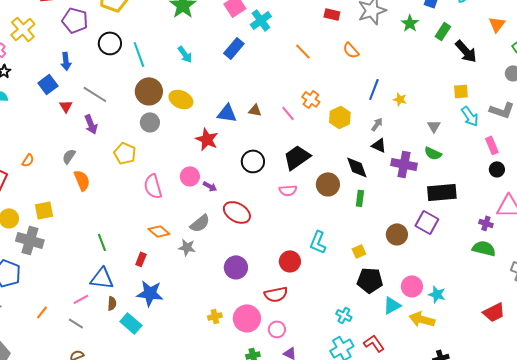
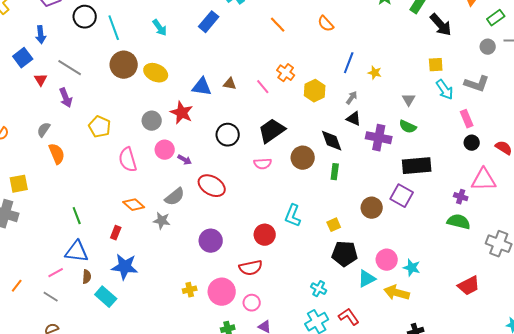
gray circle: (150, 122) -> (152, 121), moved

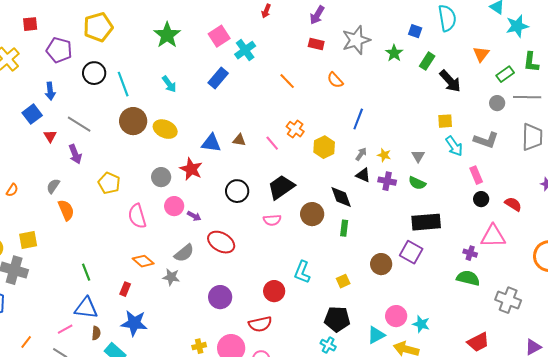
yellow star: (375, 73) -> (384, 155), moved
purple cross: (379, 138) -> (387, 181), moved, size x0.7
black pentagon: (345, 254) -> (337, 319), moved

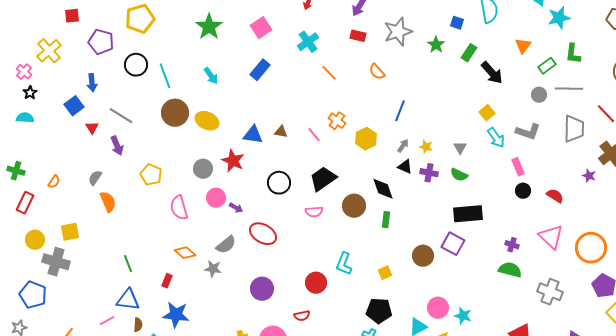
cyan cross: (245, 50) -> (308, 42), moved
yellow square: (445, 121) -> (487, 113), turned -35
pink triangle: (493, 236) -> (551, 237), moved, turned 44
red semicircle: (260, 324) -> (302, 316), size x0.7

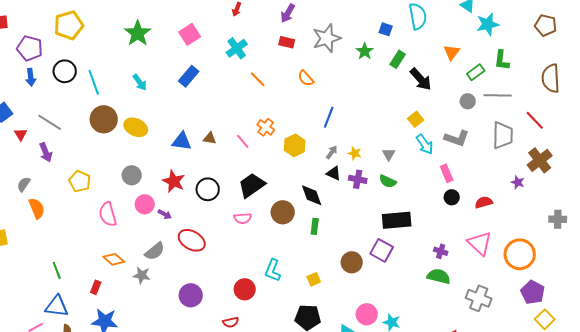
blue arrow: (92, 83) -> (31, 77), moved
red star: (233, 161) -> (174, 181), moved
red semicircle: (555, 196) -> (484, 202), turned -48

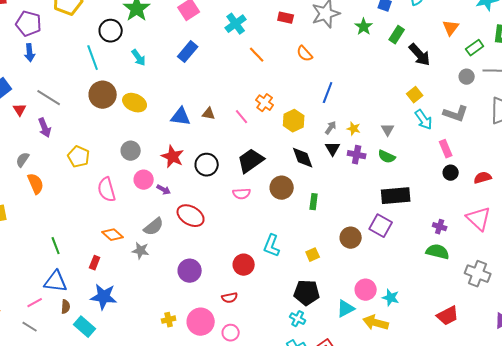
black circle: (65, 71) -> (111, 31), moved
black triangle: (334, 173) -> (333, 149), turned 35
black diamond: (312, 195) -> (303, 158), moved

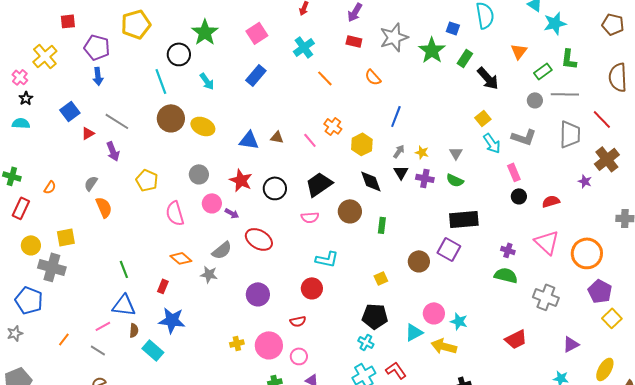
green star: (364, 27) -> (432, 50), size x1.5
red triangle: (20, 110) -> (88, 133), turned 32
cyan L-shape: (272, 246) -> (327, 259), moved, turned -100

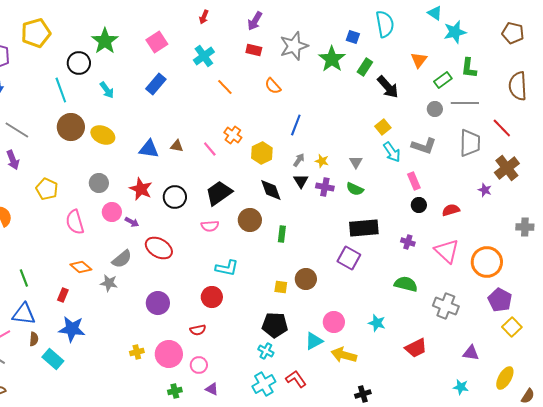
purple cross: (508, 250) -> (408, 242), moved
brown circle: (419, 261) -> (306, 279), moved
yellow square: (381, 278) -> (281, 287), turned 32
cyan star: (459, 321) -> (377, 323), moved
purple triangle: (571, 344) -> (471, 353), turned 36

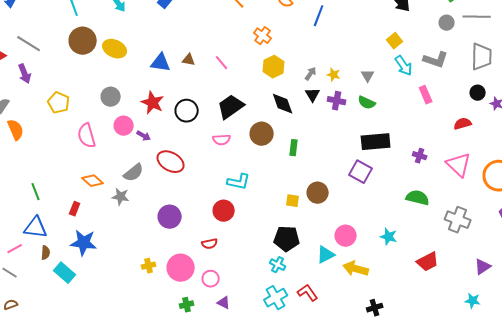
blue line: (296, 125) -> (319, 16), moved
orange cross: (233, 135) -> (263, 36), moved
black circle: (419, 205) -> (478, 93), moved
purple triangle: (471, 353) -> (483, 267), turned -42

